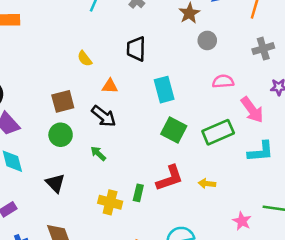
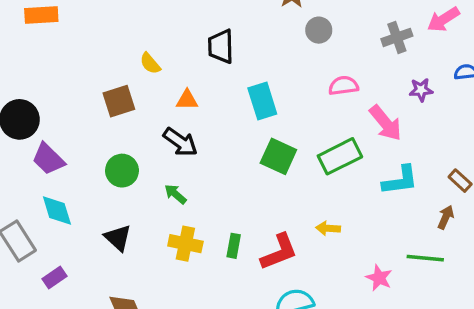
brown square: (63, 101) -> (119, 101), moved
red L-shape: (170, 178) -> (279, 252), moved
yellow cross: (110, 202) -> (185, 244), moved

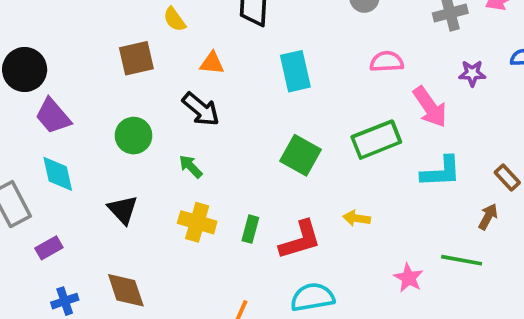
green square: (278, 156) -> (301, 155), moved

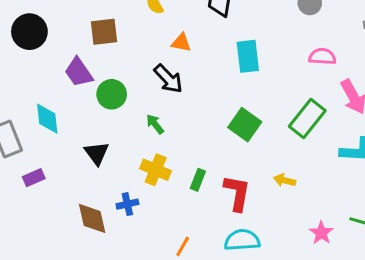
brown square: (136, 58) -> (104, 32), moved
purple trapezoid: (53, 116) -> (79, 72), moved
green rectangle: (376, 140) -> (307, 118), turned -36
red L-shape: (300, 240) -> (237, 193), turned -69
blue cross: (65, 301) -> (127, 204), moved

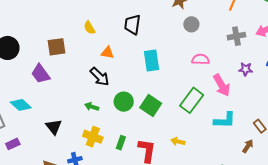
green circle: (112, 94) -> (124, 102), moved
cyan diamond: (47, 119) -> (21, 105), turned -40
green arrow: (155, 124) -> (92, 107), turned -32

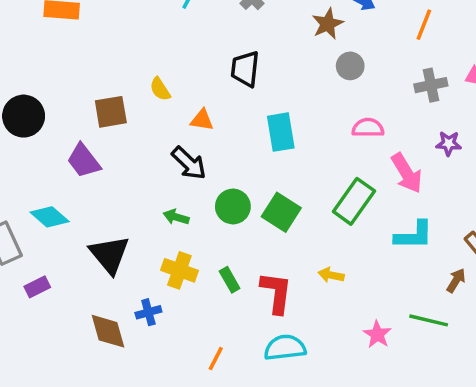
yellow semicircle: (89, 28) -> (160, 89), moved
black triangle: (54, 127) -> (109, 254), size x1.4
green rectangle: (121, 143) -> (230, 280), turned -48

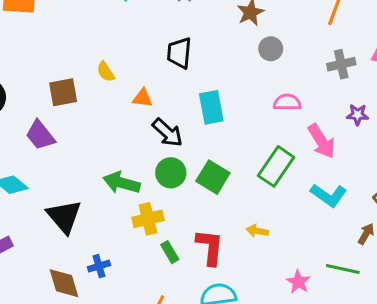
black arrow: (189, 163) -> (167, 133), moved
green arrow: (176, 217) -> (122, 183), size x1.6
cyan L-shape: (414, 235) -> (329, 195), turned 36
yellow cross: (179, 270) -> (148, 219), moved, turned -32
green rectangle: (230, 280) -> (170, 252), moved

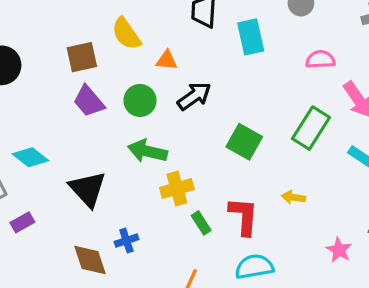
yellow semicircle: (106, 72) -> (126, 34), size x1.5
cyan rectangle: (211, 107) -> (251, 37), moved
black arrow: (167, 133) -> (194, 96), turned -76
purple trapezoid: (40, 135) -> (89, 101), moved
green circle: (171, 173) -> (140, 100), moved

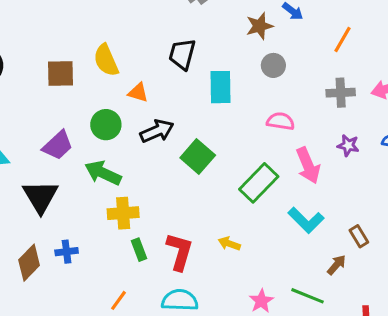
purple trapezoid: (89, 101) -> (58, 145), moved, turned -104
green square: (244, 142) -> (198, 156), moved
brown diamond: (90, 260) -> (29, 263), turned 51

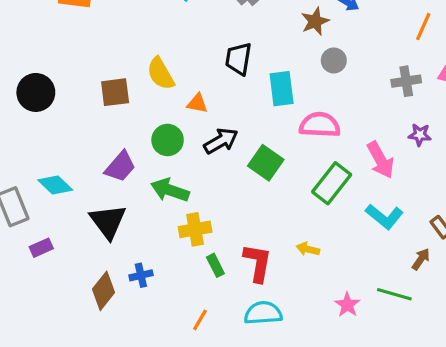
orange line: (343, 40) -> (423, 26), moved
pink semicircle: (281, 121) -> (320, 125), moved, size x1.4

